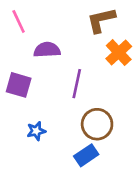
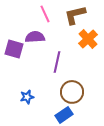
pink line: (19, 21) -> (45, 14), moved
purple square: (19, 85) -> (14, 49), moved

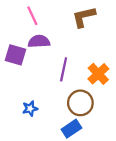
pink line: (45, 14) -> (32, 16), moved
orange cross: (88, 39) -> (98, 74), moved

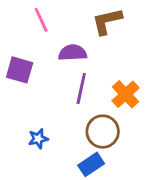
purple semicircle: (39, 41) -> (73, 53), moved

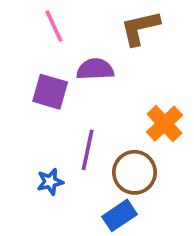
purple square: (20, 70) -> (50, 92), moved
purple line: (81, 89) -> (88, 150), moved

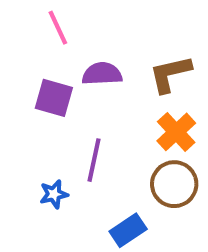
brown L-shape: (140, 28) -> (170, 74), moved
brown circle: (135, 172) -> (174, 184), moved

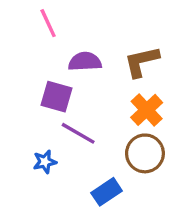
purple square: (54, 98) -> (56, 97), moved
purple line: (94, 160) -> (78, 133), turned -72

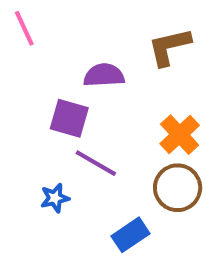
pink line: (48, 23) -> (24, 28), moved
brown L-shape: (142, 62) -> (169, 47), moved

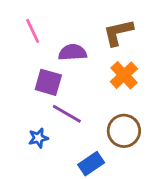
pink line: (24, 28) -> (33, 31), moved
orange cross: (180, 135) -> (124, 75), moved

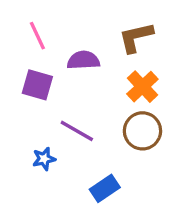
purple square: (48, 82) -> (37, 85), moved
brown circle: (124, 131) -> (142, 131), moved

